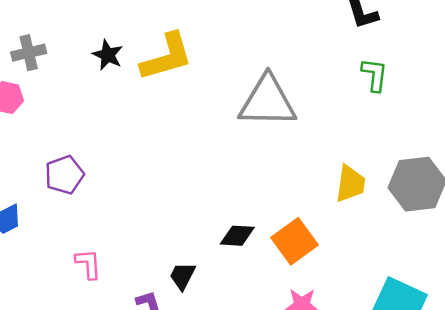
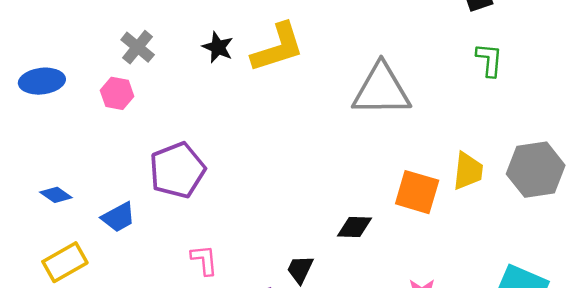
gray cross: (29, 53) -> (138, 47), turned -36
purple pentagon: (64, 175) -> (177, 170), size x1.4
orange square: (294, 241) -> (417, 192), moved, turned -36

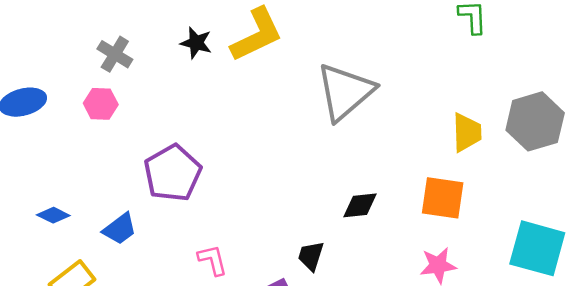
gray triangle: (381, 90) -> (345, 92), moved, turned -32
orange square: (417, 192) -> (443, 198), moved

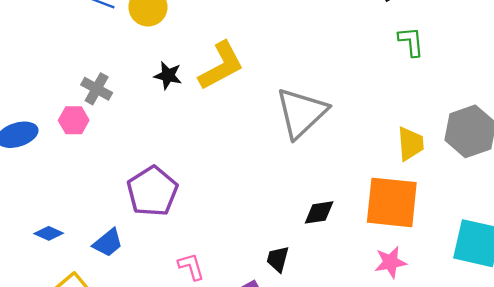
pink hexagon: (101, 104) -> (74, 120), moved
orange square: (443, 198) -> (392, 202), size x1.4

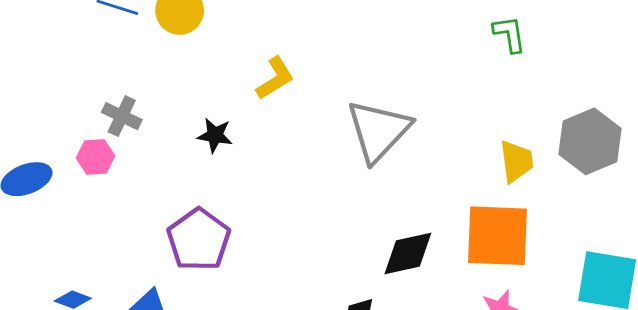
yellow L-shape: (221, 66) -> (275, 78), size x0.7
black star: (168, 75) -> (215, 135), moved
black diamond: (319, 212) -> (408, 253), size x1.4

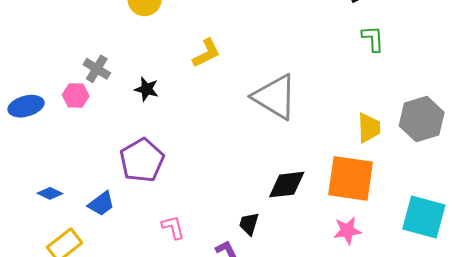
gray triangle: (378, 131) -> (275, 97), turned -48
black star: (215, 135) -> (146, 89), moved

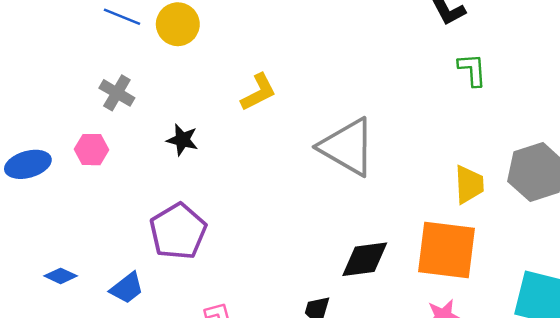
gray cross: (97, 69) -> (117, 93), moved

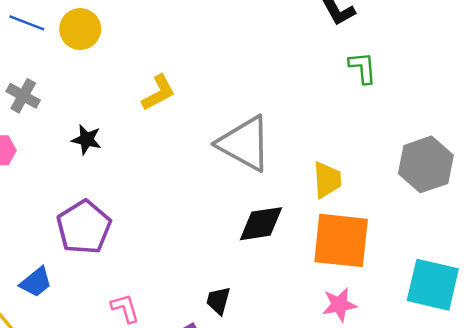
yellow trapezoid: (469, 184) -> (327, 180), moved
black diamond: (365, 259) -> (261, 224), moved

